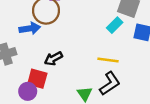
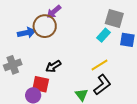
blue arrow: (30, 28) -> (26, 33), moved
yellow line: (108, 60) -> (100, 65), turned -36

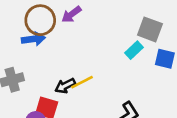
brown circle: (45, 26) -> (40, 20), moved
yellow line: (100, 65) -> (82, 82), moved

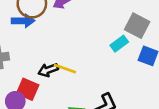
yellow line: (82, 82) -> (65, 68), turned 40

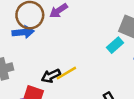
yellow line: (65, 68) -> (66, 73), turned -45

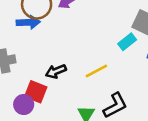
yellow line: (66, 73) -> (96, 71), moved

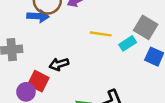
yellow line: (96, 71) -> (101, 34), moved, turned 30

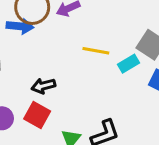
red square: (38, 81) -> (37, 115), moved

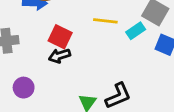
red square: (37, 115) -> (60, 37), moved

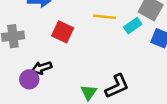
black arrow: (60, 56) -> (42, 68), moved

